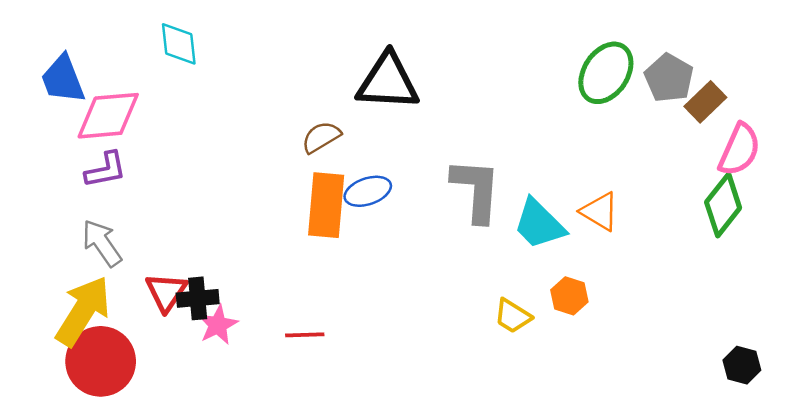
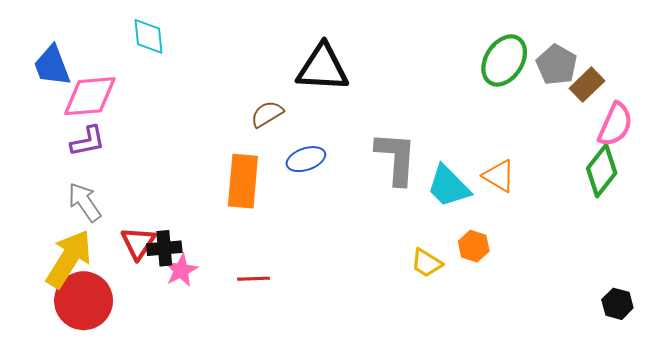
orange rectangle: (326, 205) -> (243, 181), moved

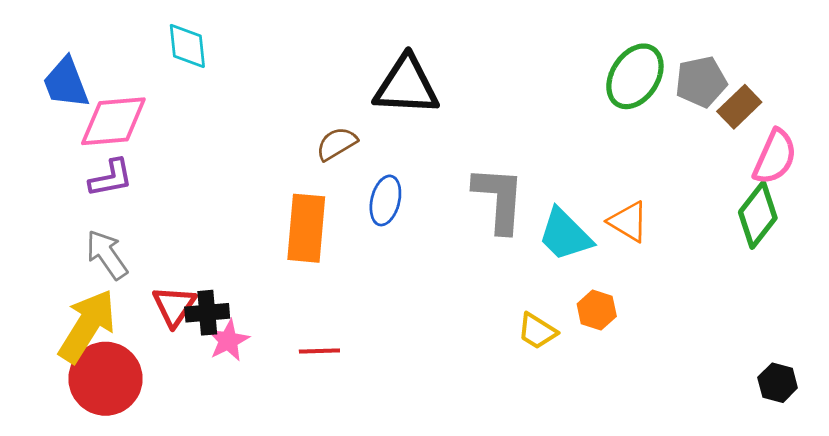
gray pentagon: (557, 65) -> (701, 82), turned 30
blue ellipse: (306, 159) -> (385, 200), turned -57

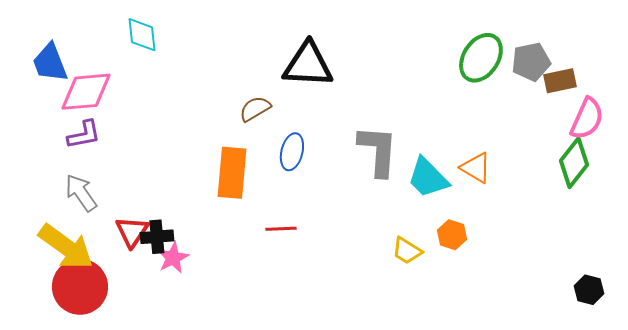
brown rectangle: (739, 107) -> (560, 81), turned 32
yellow arrow: (87, 326) -> (66, 247), turned 94
red line: (319, 351) -> (281, 229), moved

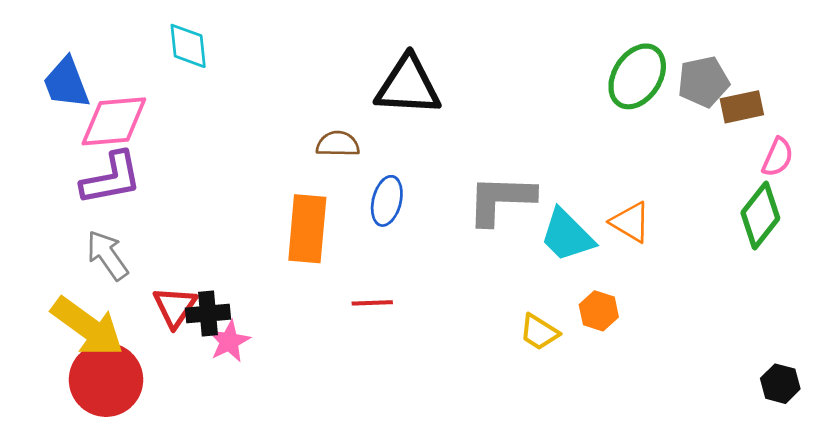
brown semicircle: (255, 109) -> (338, 144), turned 32
pink semicircle: (587, 119) -> (778, 157), size x0.7
purple L-shape: (84, 135) -> (111, 178), size x1.4
gray L-shape: (378, 151) -> (501, 200), turned -92

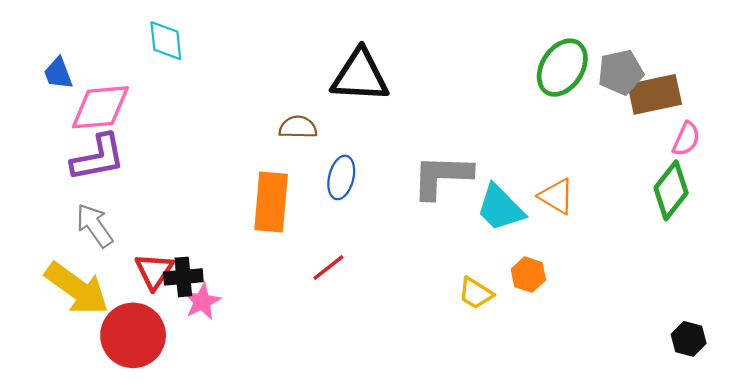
blue trapezoid: (66, 83) -> (58, 73), size x0.7
brown rectangle: (742, 107) -> (655, 94), size x1.4
red line: (372, 303) -> (328, 268), turned -36
red circle: (106, 380) -> (133, 335), moved

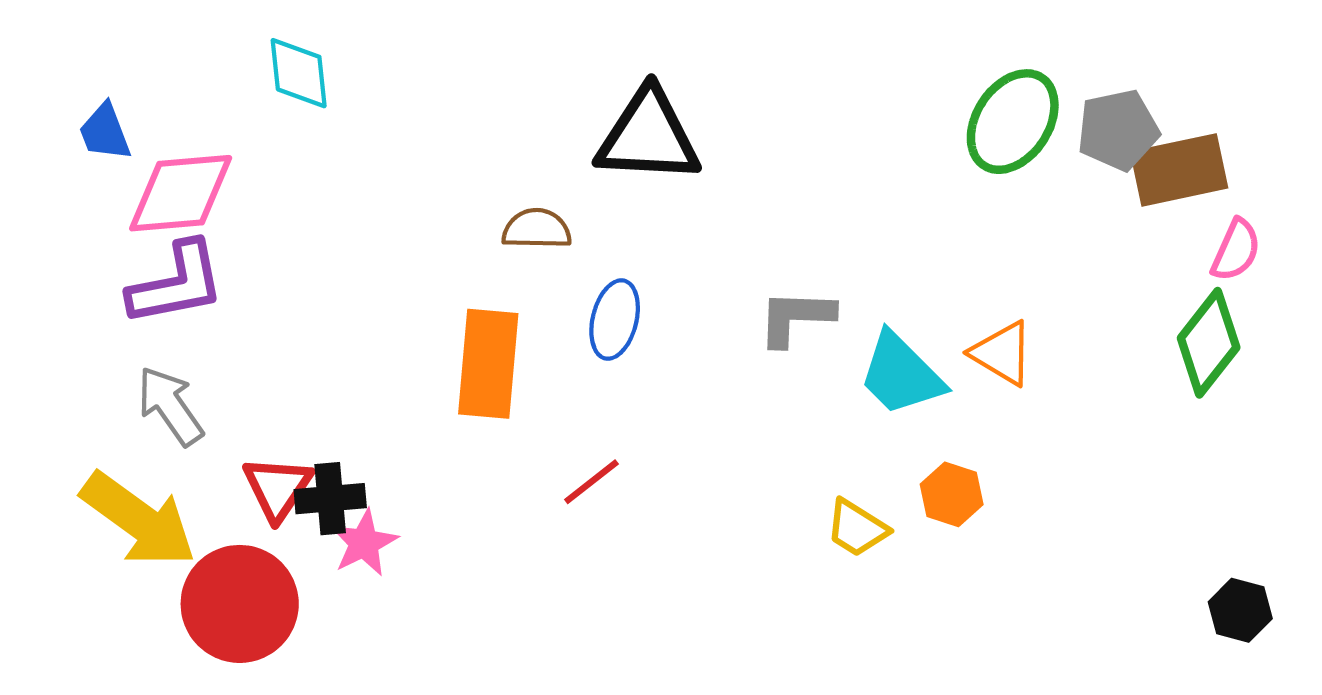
gray L-shape: (442, 176) -> (796, 317), size x0.7

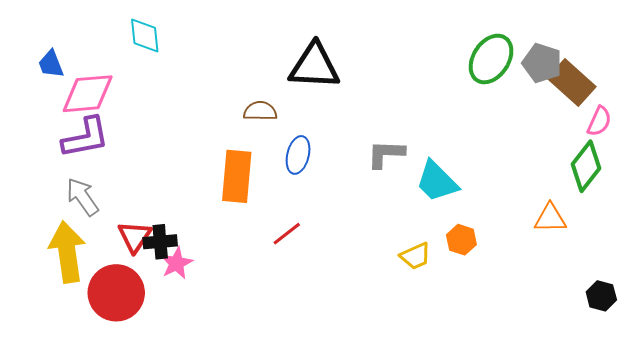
gray pentagon: (1118, 130) -> (542, 63), turned 30
brown rectangle: (1179, 170) -> (572, 82), turned 54
orange triangle: (1002, 353) -> (550, 218), moved, turned -32
yellow arrow: (139, 520) -> (67, 252), turned -134
yellow trapezoid: (857, 528) -> (415, 256), turned -56

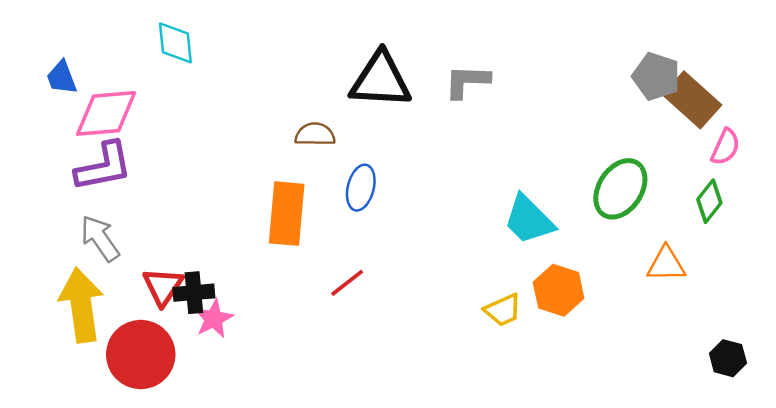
green ellipse: (491, 59) -> (620, 189), moved
gray L-shape: (386, 154) -> (467, 81), moved
green diamond: (586, 166) -> (709, 201), size x0.7
orange hexagon: (461, 240) -> (559, 290), size x1.4

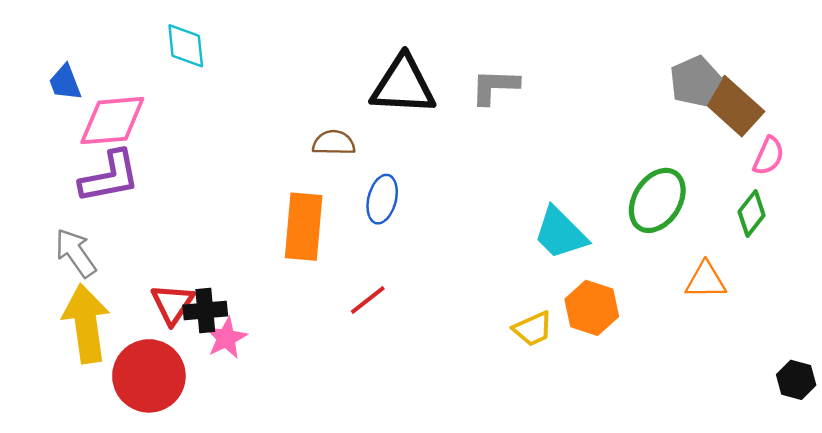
gray pentagon: (656, 76) -> (695, 81), turned 30
gray arrow: (100, 238) -> (76, 253), moved
black hexagon: (728, 358) -> (796, 380), moved

